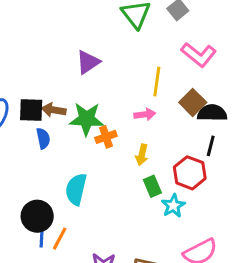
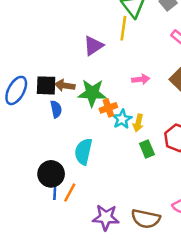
yellow line: (157, 82) -> (123, 28), moved
pink arrow: (145, 114) -> (141, 79), moved
cyan star: (173, 206) -> (122, 119), moved

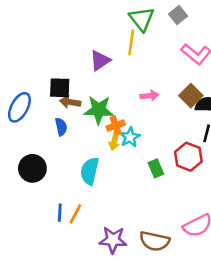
black square: (46, 85) -> (60, 88), moved
yellow arrow: (138, 123) -> (114, 141), moved
black circle: (51, 174) -> (32, 168), moved

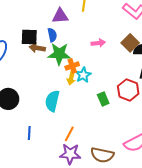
purple triangle: (100, 61) -> (60, 16), turned 30
blue semicircle: (61, 127) -> (52, 35), moved
orange line: (75, 214) -> (69, 134), moved

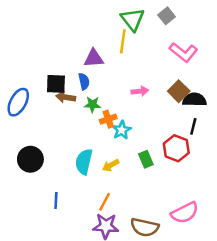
green star: (59, 54) -> (92, 105), size x0.6
yellow arrow: (71, 78) -> (111, 165), moved, turned 48

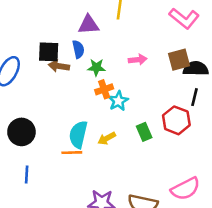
brown square: (179, 91) -> (179, 60), turned 30
green star: (92, 105) -> (96, 67), moved
blue line: (56, 201) -> (27, 175), moved
orange line: (105, 202) -> (72, 153), moved, turned 60

